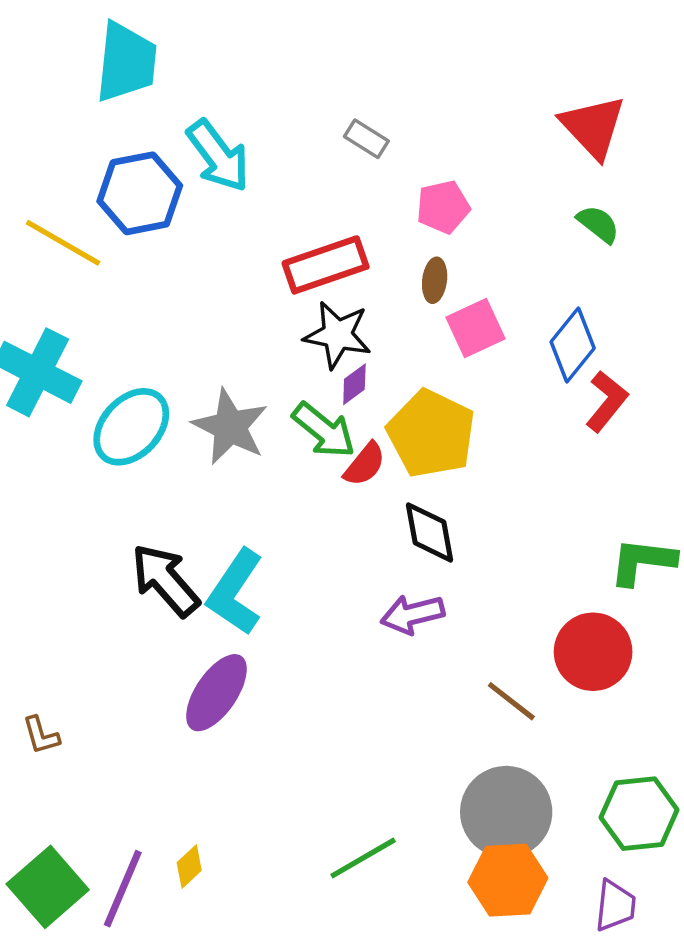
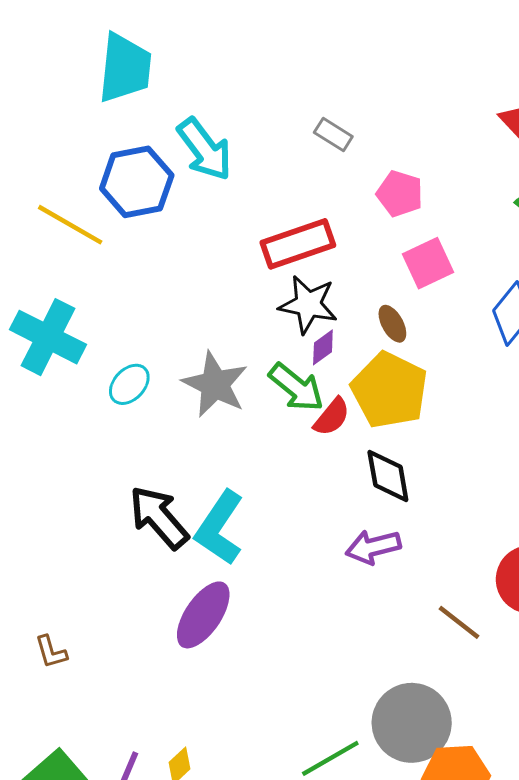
pink pentagon: (443, 207) -> (400, 194), turned 30
brown ellipse: (435, 280) -> (392, 324), moved, turned -36
pink square: (475, 328) -> (428, 263), moved
cyan ellipse: (131, 427) -> (129, 384), size x0.6
gray circle: (506, 812) -> (412, 723), moved

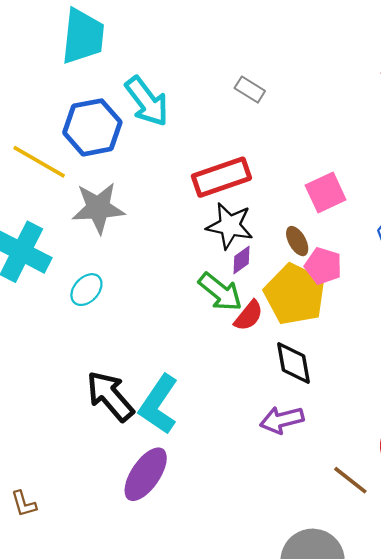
pink pentagon: (400, 194) -> (323, 266), moved
gray star: (215, 384) -> (98, 208), moved, turned -30

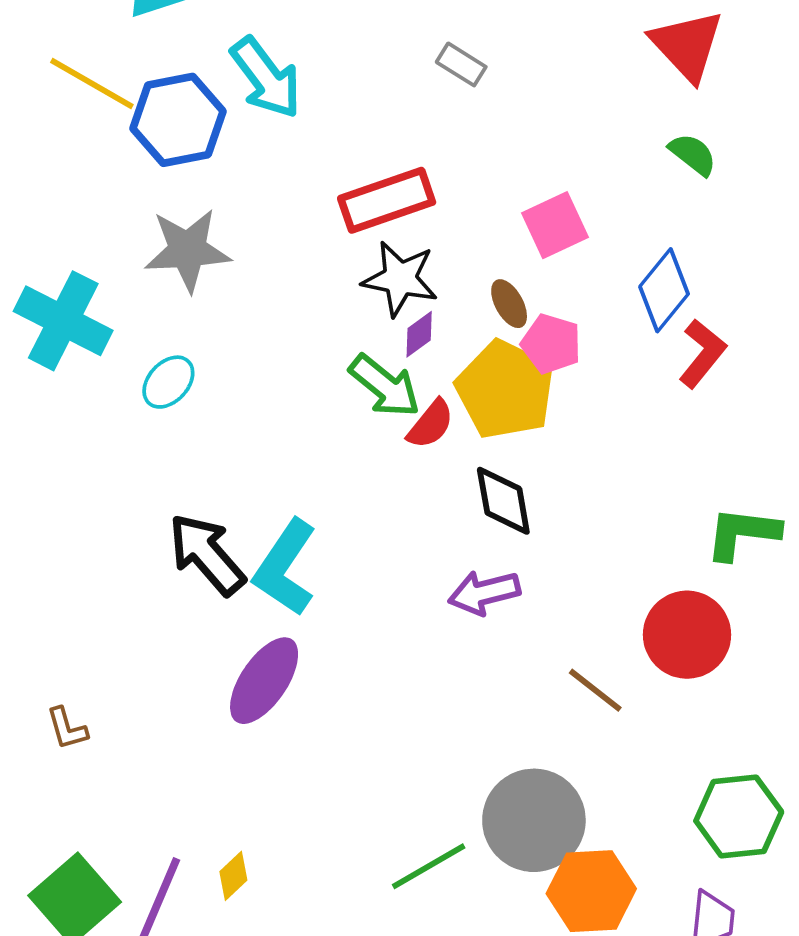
gray rectangle: (250, 90) -> (461, 64), moved
yellow line: (39, 162) -> (92, 84), moved

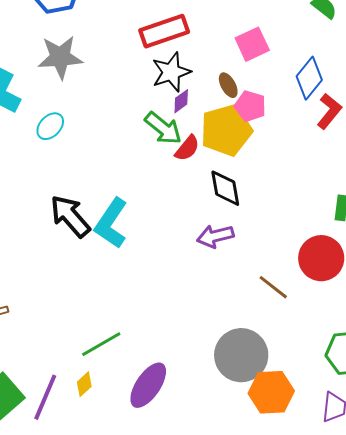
black star: (400, 279) -> (171, 72), turned -30
yellow pentagon: (505, 390) -> (226, 130), turned 30
purple ellipse: (264, 681) -> (148, 385), moved
green line: (429, 866) -> (101, 344), moved

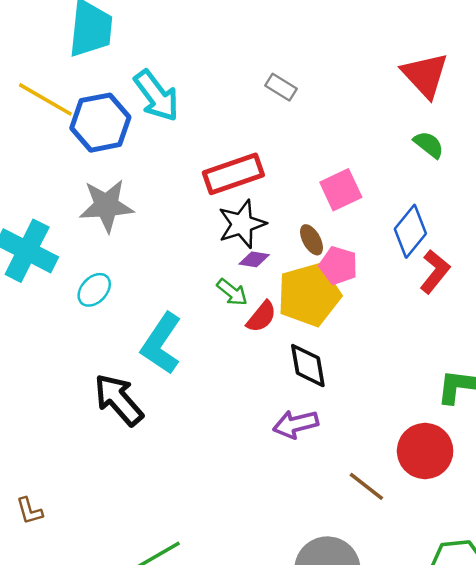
purple diamond: (181, 101) -> (254, 259), turned 45
green arrow: (163, 128) -> (232, 292), size x0.7
cyan L-shape: (111, 223) -> (161, 344), moved

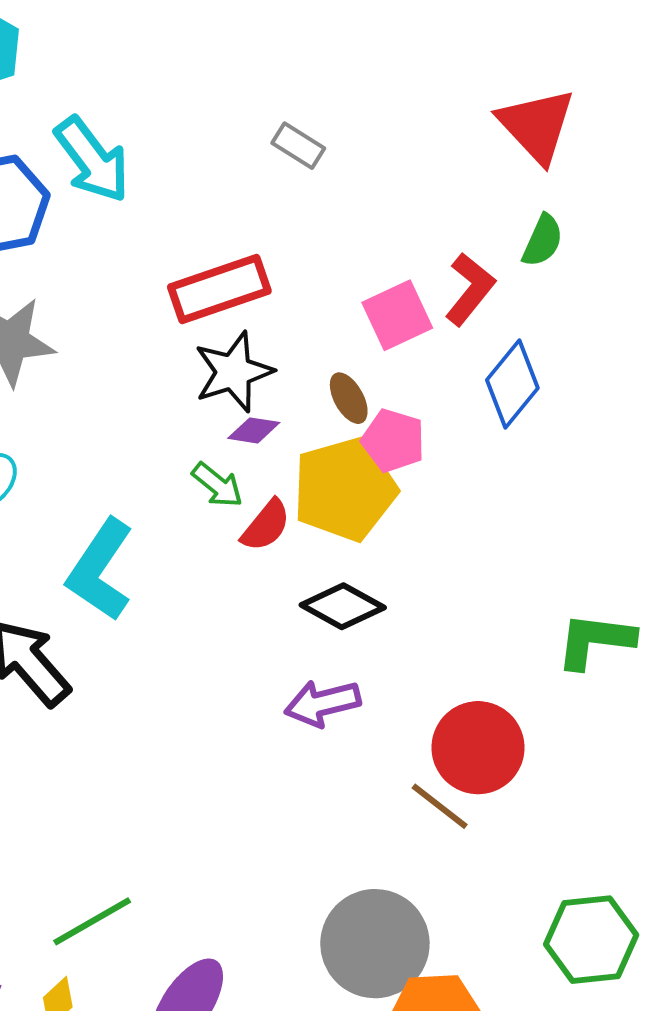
green semicircle: (429, 145) -> (543, 241), turned 76
red L-shape: (435, 272) -> (470, 289), moved
black diamond: (308, 366) -> (343, 606), turned -51
red circle: (425, 451) -> (478, 748), moved

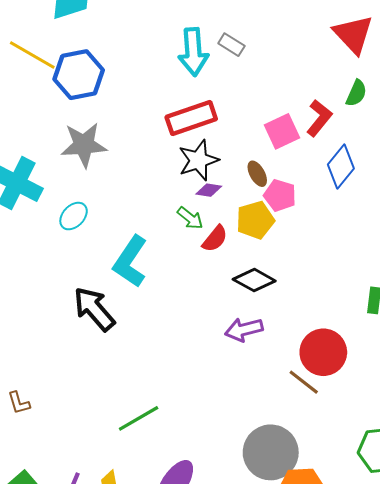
cyan arrow: (92, 160) -> (193, 52), moved, turned 33
yellow pentagon: (345, 489) -> (255, 220), size x0.7
green line: (92, 921) -> (139, 418), moved

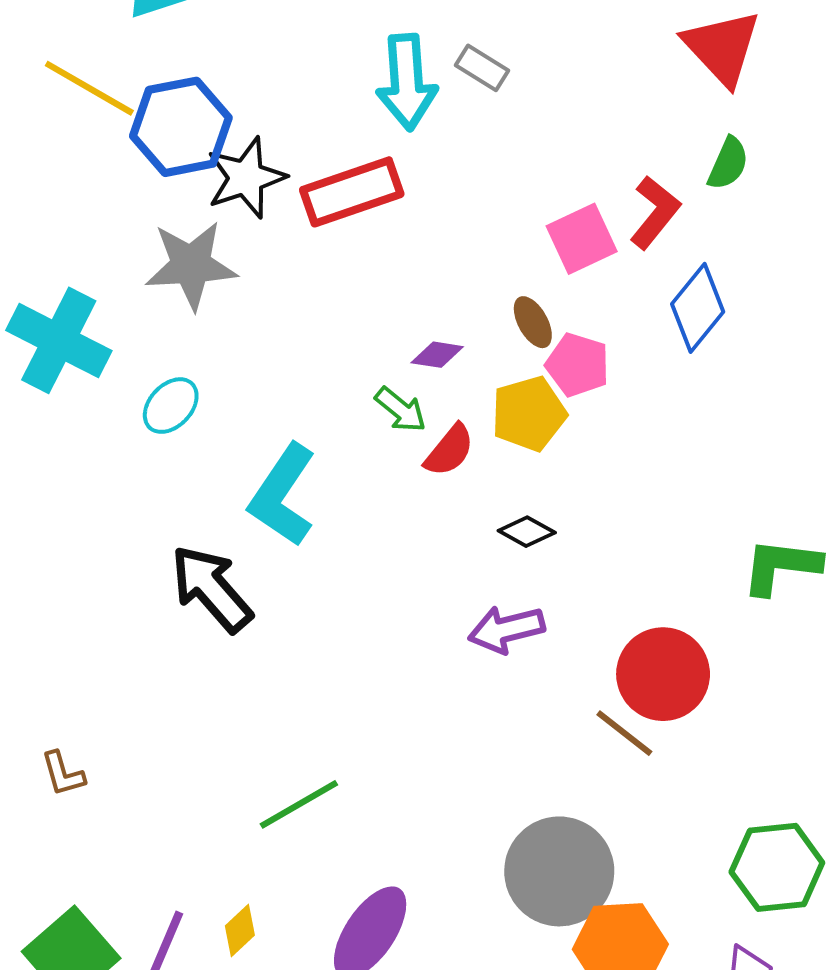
red rectangle: (191, 118) -> (352, 192), moved
black star: (198, 160) -> (246, 178), moved
black diamond: (254, 280) -> (527, 532), size x0.7

